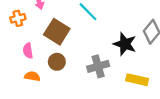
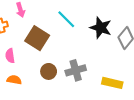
black star: (125, 44) -> (101, 28), moved
brown circle: (57, 62) -> (49, 71), moved

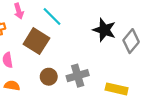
cyan line: (66, 19) -> (52, 17), moved

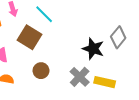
black star: (104, 30) -> (93, 49), moved
gray cross: (78, 76) -> (80, 77), moved, turned -30

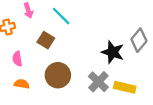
brown square: (30, 37) -> (46, 40), size x0.7
brown circle: (41, 71) -> (58, 75), size x1.5

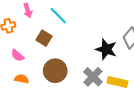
pink semicircle: (17, 59) -> (17, 55), turned -40

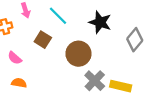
black star: (106, 49) -> (100, 22), moved
brown circle: (55, 71) -> (78, 54), moved

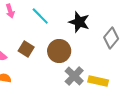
brown square: (43, 40) -> (26, 49), moved

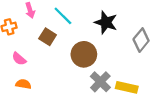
brown square: (26, 49) -> (48, 37), moved

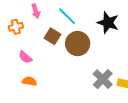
brown circle: (84, 54) -> (78, 44), moved

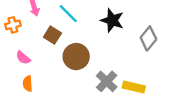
brown circle: (78, 44) -> (76, 57), moved
orange semicircle: (29, 81) -> (28, 84), turned -104

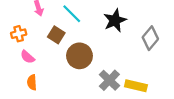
black star: (112, 20) -> (115, 20), turned 30
orange cross: (13, 25) -> (19, 34), moved

